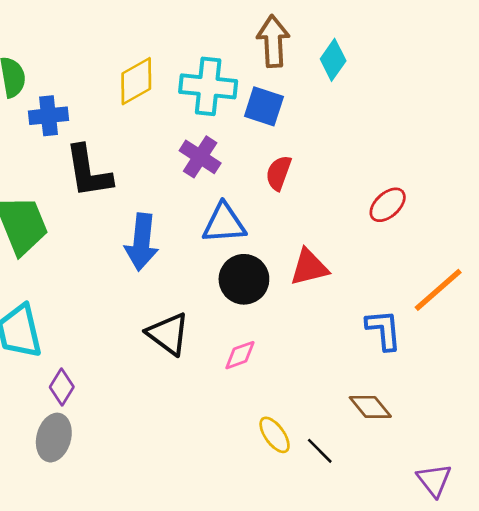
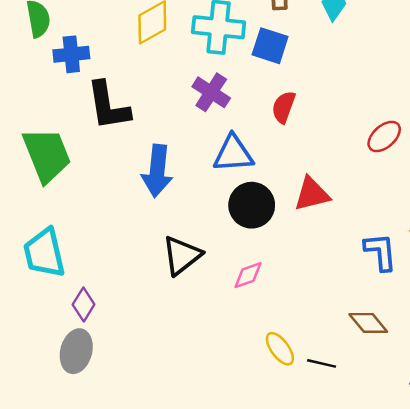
black triangle: (168, 334) -> (182, 255), turned 45
black line: (320, 451) -> (322, 363), turned -32

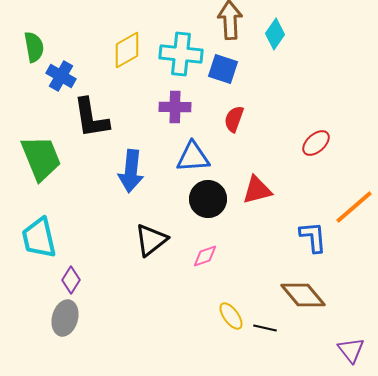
blue cross: (71, 54) -> (61, 76), turned 36
purple cross: (211, 92) -> (175, 107), turned -32
brown diamond: (368, 323) -> (303, 295), size x1.4

